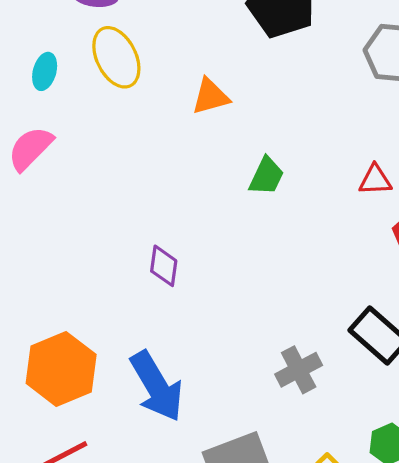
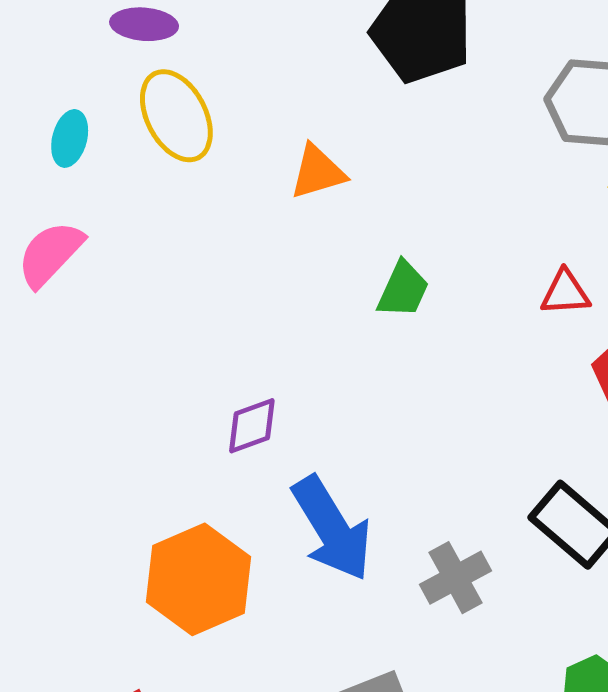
purple diamond: (164, 266) -> (252, 426), turned 63
orange hexagon: (61, 369) -> (198, 579), moved
blue arrow: (157, 386) -> (332, 528), moved

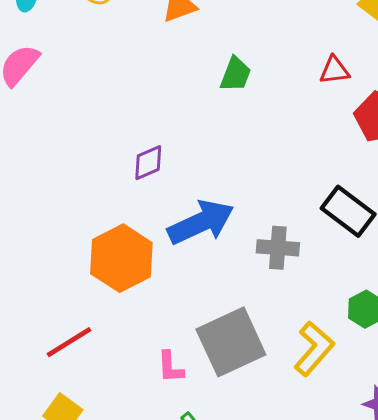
blue arrow: (332, 528) -> (201, 222), turned -80
gray cross: (456, 578) -> (278, 248), turned 36

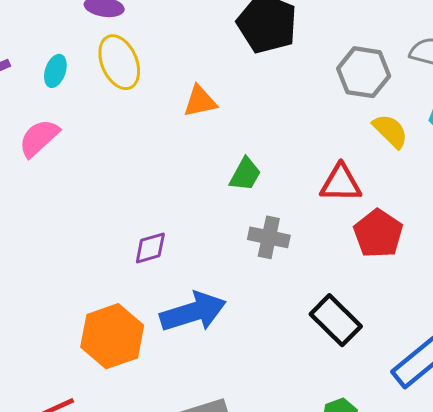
red triangle: (334, 70) -> (341, 183), size x1.4
gray cross: (278, 248) -> (269, 237), moved

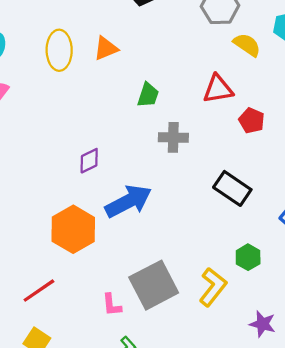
yellow ellipse: (119, 62) -> (59, 50), moved, turned 33
red pentagon: (378, 234) -> (252, 120), size x0.7

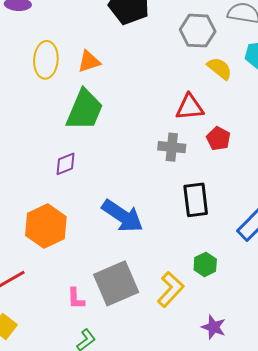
green trapezoid: (148, 95) -> (85, 110), moved, size x1.8
gray cross: (173, 137) -> (172, 147), moved
black rectangle: (232, 188) -> (196, 200), turned 44
blue arrow: (128, 201) -> (122, 216), moved, turned 57

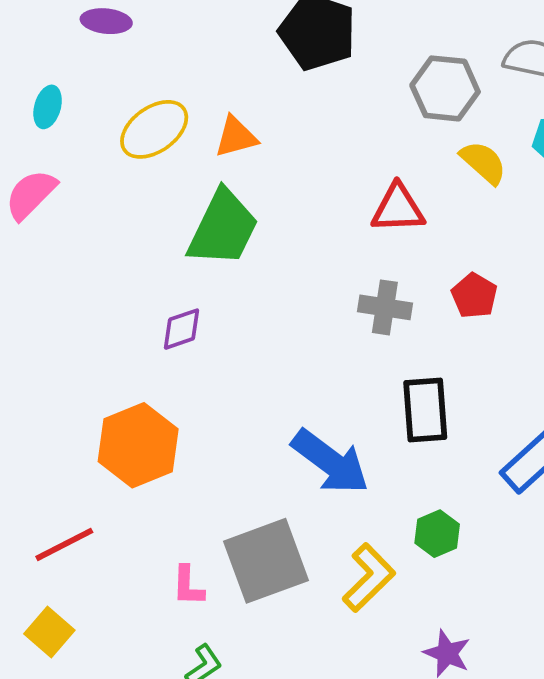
yellow ellipse: (46, 60) -> (154, 129), turned 48
red triangle: (190, 107) -> (398, 208), moved
blue arrow: (122, 216) -> (330, 462), moved

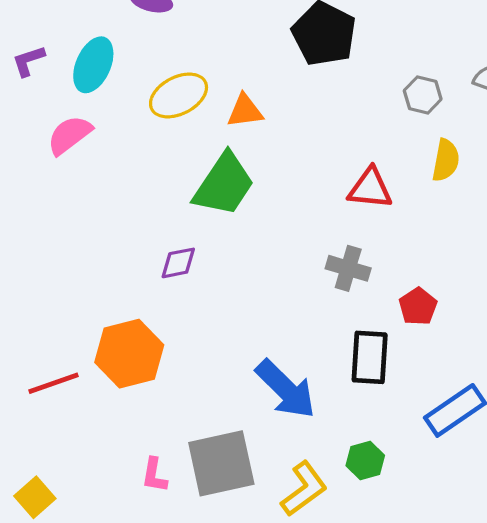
gray hexagon: (445, 88) -> (423, 95), size x0.7
cyan ellipse: (48, 107) -> (93, 65), size x1.6
yellow semicircle: (483, 162) -> (446, 160), turned 51
red pentagon: (474, 296) -> (418, 307), moved
red line: (64, 544) -> (53, 383), moved

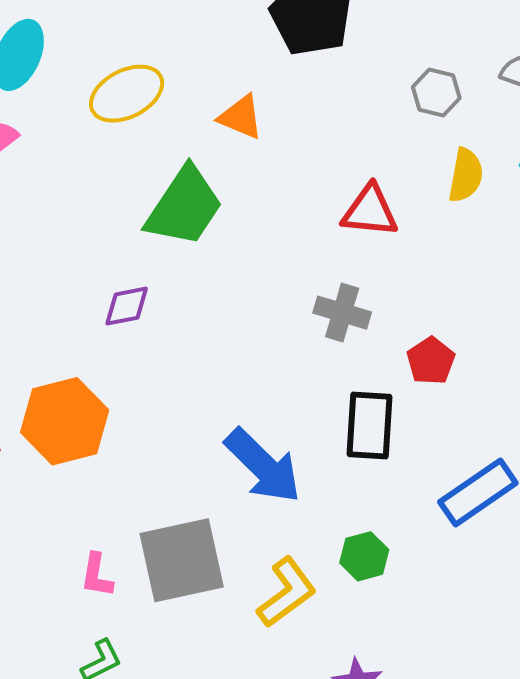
orange triangle: (245, 111) -> (241, 117), moved, turned 30

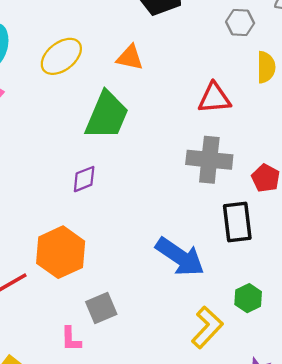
gray cross: (342, 313) -> (209, 160), size x1.4
gray square: (182, 560) -> (101, 308), moved, size x0.6
pink L-shape: (97, 575) -> (71, 339), moved

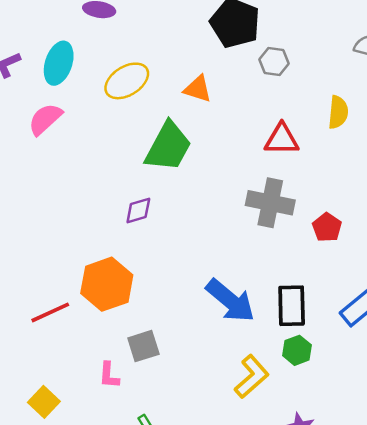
gray hexagon: (240, 23) -> (274, 61), moved
black rectangle: (237, 222) -> (292, 306), moved

